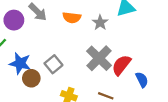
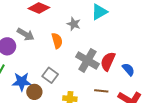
orange semicircle: (72, 18) -> (57, 41), moved, turned -98
gray star: (100, 23) -> (74, 24), moved

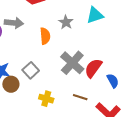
gray arrow: (26, 34) -> (14, 23), turned -36

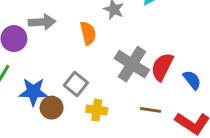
yellow cross: (46, 99) -> (97, 110), moved

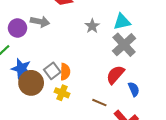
orange semicircle: (88, 33) -> (65, 72), moved
gray cross: (132, 64) -> (124, 45), moved
brown circle: (52, 108) -> (31, 83), size x1.5

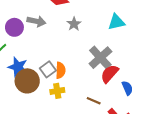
gray star: (92, 26) -> (74, 24), moved
gray cross: (124, 45) -> (100, 58), moved
yellow cross: (62, 93) -> (57, 91), turned -32

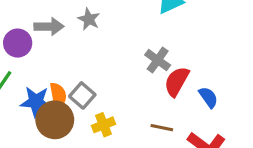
gray star: (74, 24) -> (89, 19), moved
gray cross: (100, 58) -> (158, 60), size x0.7
orange semicircle: (60, 70) -> (58, 95), moved

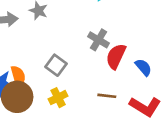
gray square: (82, 95) -> (56, 65), moved

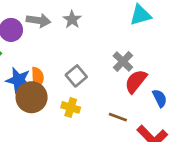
yellow cross: (58, 98) -> (71, 107), turned 30

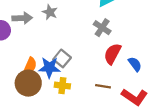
gray cross: (123, 61) -> (102, 28), moved
orange semicircle: (37, 78) -> (30, 66), turned 36
blue star: (18, 80) -> (49, 68), moved

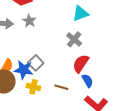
blue semicircle: (135, 64) -> (87, 81), moved
brown line: (103, 86) -> (61, 87), moved

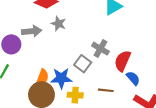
gray cross: (74, 39) -> (100, 49), moved
gray square: (36, 63) -> (83, 64), moved

